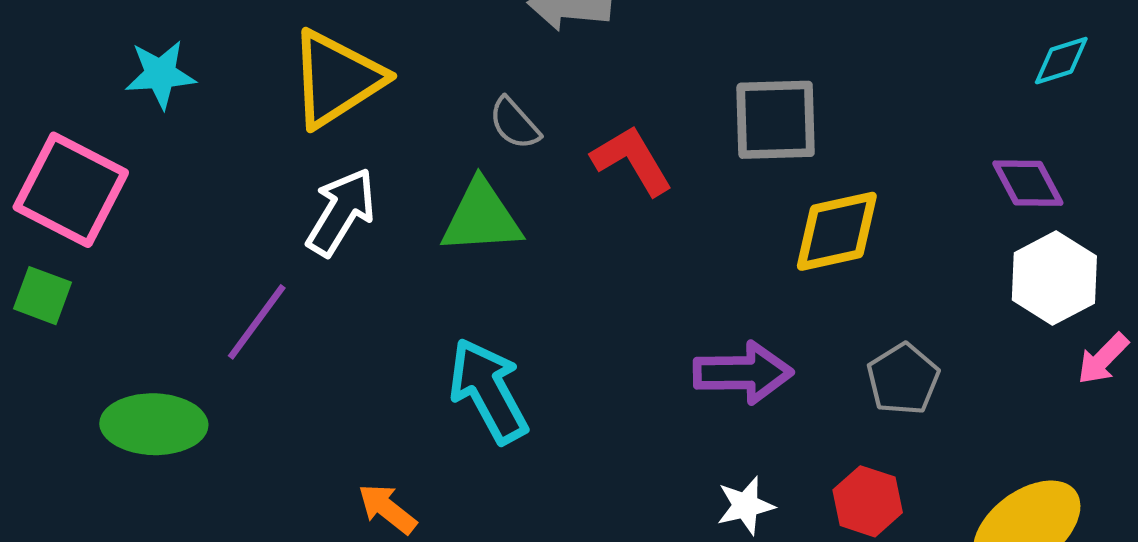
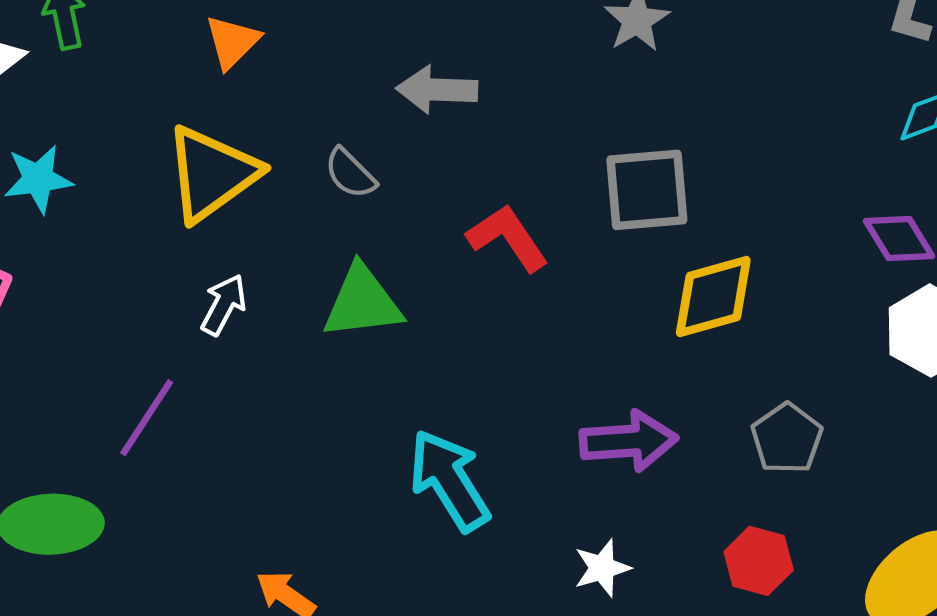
gray semicircle: (514, 123) -> (350, 173), moved
white arrow: (341, 212) -> (224, 305), size x0.7
cyan arrow: (488, 391) -> (449, 480), moved
white star: (745, 506) -> (602, 568), moved

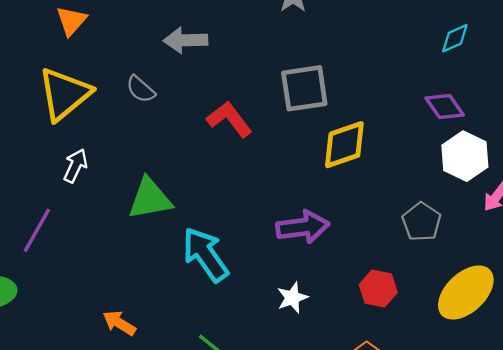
green triangle: (362, 302) -> (150, 199), moved
gray pentagon: (787, 438) -> (422, 222), moved

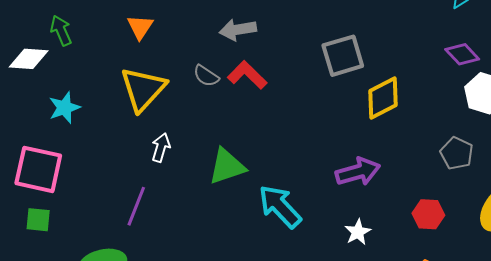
red L-shape: (229, 119) -> (247, 75), moved

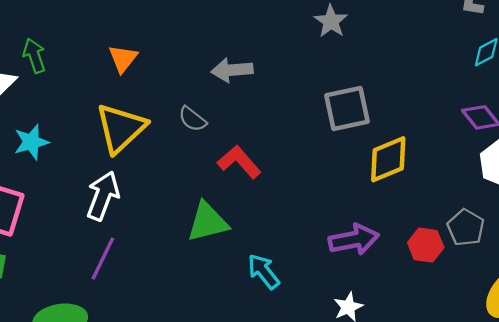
red L-shape: (247, 75) -> (239, 162), moved
white arrow: (161, 148) -> (103, 196), moved, size x1.5
cyan arrow: (280, 206) -> (264, 271), size x0.7
red hexagon: (428, 214) -> (426, 245), moved

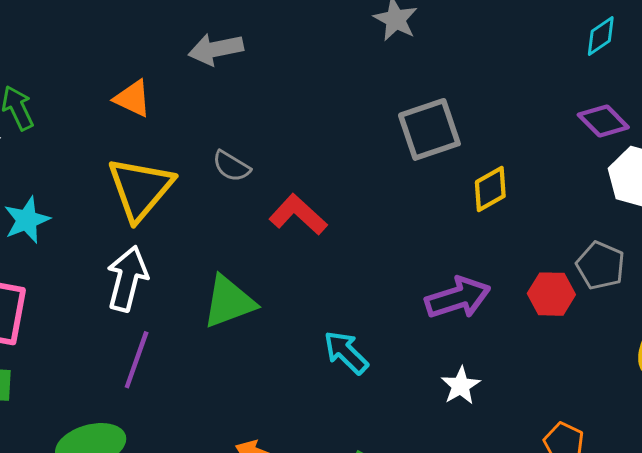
orange triangle: (123, 59) -> (133, 98), turned -36
gray arrow: (232, 70) -> (216, 49), moved
yellow diamond: (388, 159) -> (490, 189), size x0.7
green triangle: (208, 222) -> (229, 302), moved

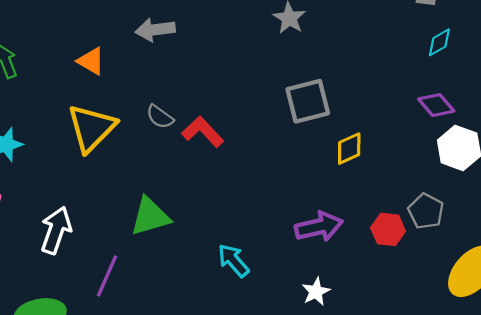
red L-shape: (298, 215) -> (203, 132), moved
white arrow: (127, 279) -> (56, 230), moved
purple line: (137, 360) -> (107, 276), moved

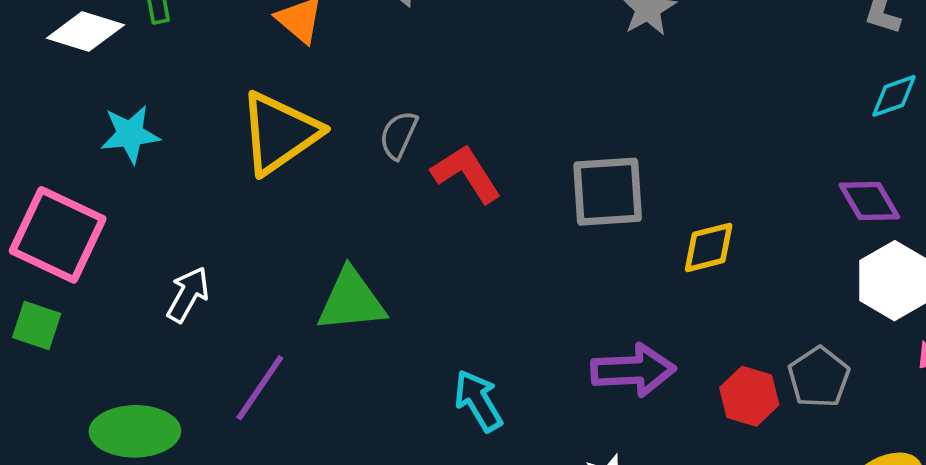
gray square: (308, 101) -> (608, 192), moved
gray semicircle: (160, 117) -> (399, 135), turned 68
white arrow: (56, 230) -> (188, 295), size x0.7

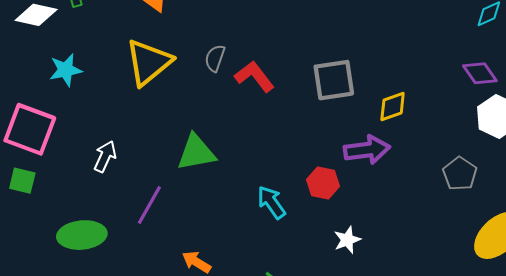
purple arrow: (633, 370) -> (367, 150), moved
red hexagon: (749, 396) -> (323, 183), moved

